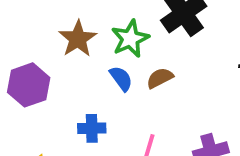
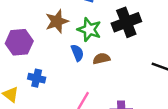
green star: (130, 39) -> (89, 30), turned 30
blue cross: (92, 128) -> (37, 78), moved

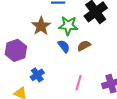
blue cross: (37, 78) -> (37, 75), turned -32

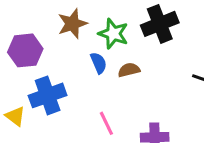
blue cross: (37, 75) -> (48, 95), size x1.6
pink line: (79, 83) -> (106, 123), turned -56

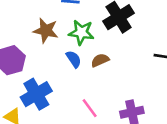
brown star: (72, 24) -> (46, 31), turned -30

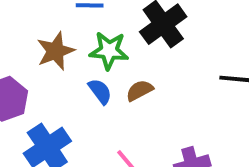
brown star: (46, 31) -> (56, 51), turned -30

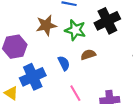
blue semicircle: (100, 91) -> (64, 63), moved

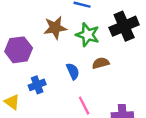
blue cross: (33, 77) -> (37, 85), size x0.6

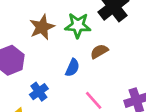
blue semicircle: (73, 71) -> (72, 68), turned 63

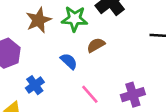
blue semicircle: (72, 68) -> (69, 61), turned -72

